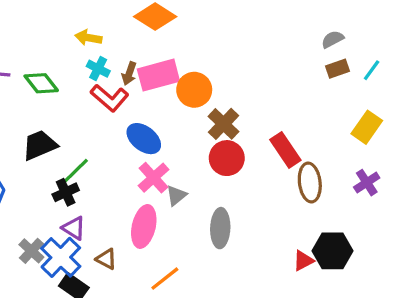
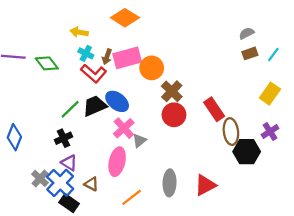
black trapezoid: (40, 145) -> (95, 106), moved
green line: (75, 171) -> (70, 109), moved
gray ellipse: (220, 228) -> (170, 183), moved
black hexagon: (333, 251) -> (247, 152), moved
red triangle: (303, 261) -> (205, 185), moved, size x1.5

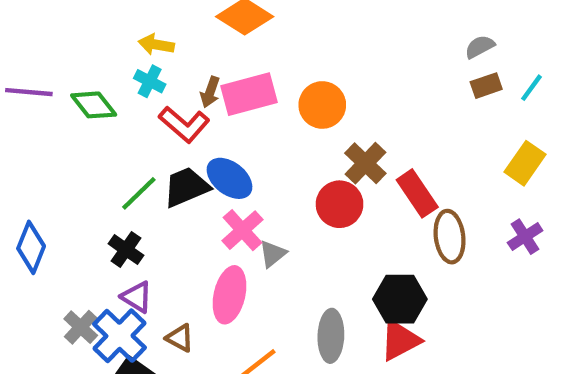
cyan cross: (86, 53) -> (150, 81), moved
orange circle: (152, 68) -> (322, 105), moved
brown cross: (172, 91) -> (365, 163), moved
black cross: (63, 138) -> (126, 250), turned -30
black hexagon: (247, 152) -> (400, 299), moved

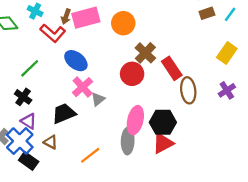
black trapezoid: (186, 187) -> (64, 113), moved
pink ellipse: (230, 295) -> (135, 120), moved

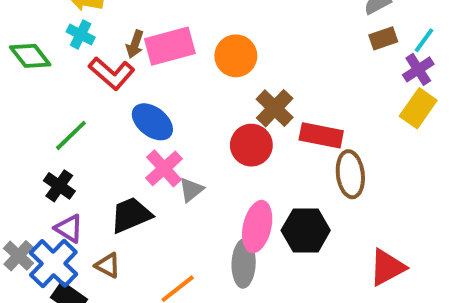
red rectangle: (172, 68) -> (321, 135), turned -45
purple cross: (227, 90) -> (418, 69), moved
red triangle: (163, 143) -> (387, 267), moved

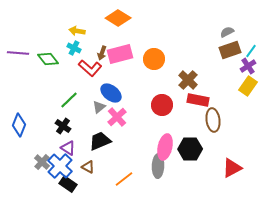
brown rectangle: (383, 38) -> (230, 50), size x1.5
brown cross: (275, 108) -> (188, 80), moved
gray triangle: (191, 190) -> (99, 107), moved

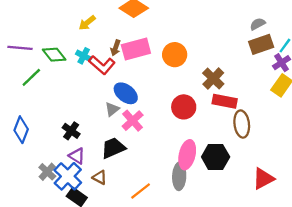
yellow arrow: (77, 31) -> (87, 23), turned -49
cyan cross: (74, 48) -> (84, 56), moved
green line: (69, 100) -> (31, 77), moved

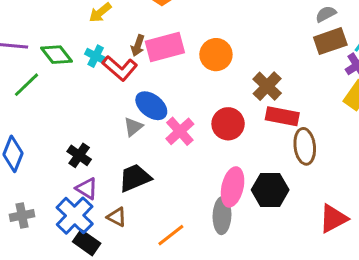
pink cross: (133, 121) -> (180, 131), moved
gray cross: (47, 172) -> (22, 216), moved, turned 36

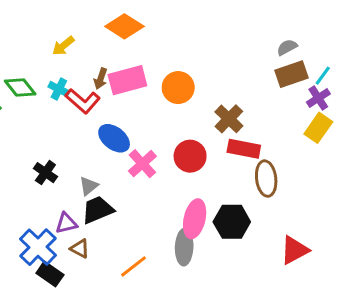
gray triangle: (133, 127) -> (89, 186), moved
black cross: (79, 155) -> (45, 173), moved
purple triangle: (87, 188) -> (66, 223), moved, turned -45

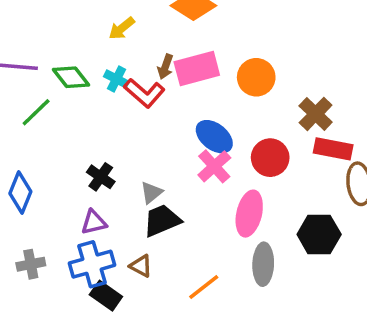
blue ellipse: (114, 138) -> (214, 137), moved
pink ellipse: (195, 219) -> (249, 214), moved
purple triangle: (66, 223) -> (94, 222), moved
blue cross: (38, 247) -> (92, 264), turned 30

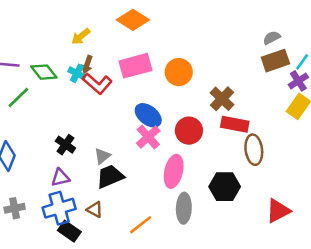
brown arrow: (165, 67) -> (87, 64), moved

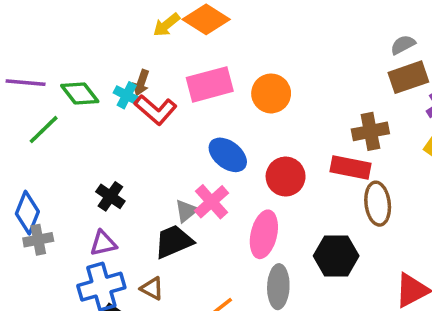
yellow arrow: (81, 36) -> (166, 25), moved
brown cross: (222, 99) -> (370, 131), moved, turned 35
pink cross: (148, 137) -> (212, 202), moved
gray triangle: (102, 156) -> (186, 211), moved
gray cross: (15, 208) -> (38, 240), moved

